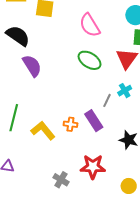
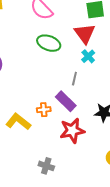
cyan cross: (125, 91) -> (88, 56), moved
red star: (93, 167) -> (72, 131), moved

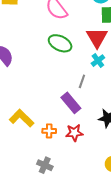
orange cross: (44, 110) -> (49, 131), moved
red star: (72, 131) -> (74, 133), size x0.7

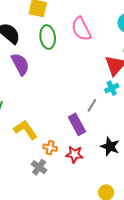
green ellipse: (60, 43) -> (48, 37), moved, turned 45
gray cross: (45, 165) -> (39, 167), moved

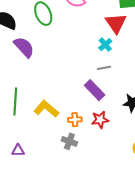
cyan cross: (112, 88) -> (105, 45), moved
gray line: (92, 105) -> (104, 68), turned 64

